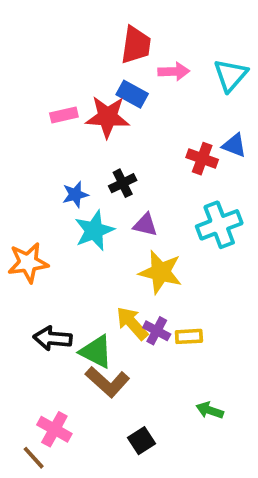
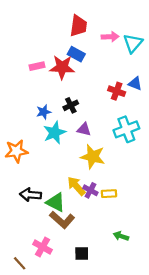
pink arrow: (174, 71) -> (110, 37), moved
pink cross: (54, 429) -> (42, 247), moved
black square: (142, 441) -> (82, 254), turned 32

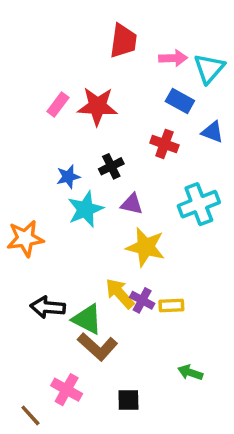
blue rectangle: (76, 54) -> (180, 101), moved
pink rectangle: (37, 66) -> (58, 104), turned -40
red cross: (117, 91) -> (164, 144), moved

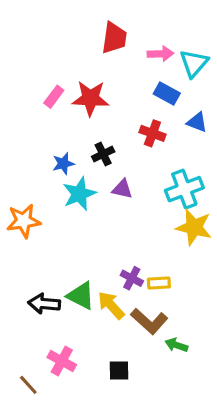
yellow star: (146, 247) -> (194, 227), moved
yellow arrow: (120, 293) -> (111, 305), moved
black arrow: (48, 307) -> (44, 304), moved
brown L-shape: (97, 347) -> (149, 321), moved

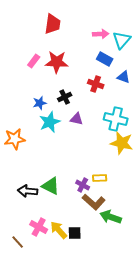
red trapezoid: (114, 38) -> (53, 24), moved
cyan cross: (184, 189) -> (116, 119), turned 35
purple cross: (132, 278) -> (83, 185), moved
yellow arrow: (111, 305) -> (59, 230), moved
green arrow: (176, 345) -> (111, 217), size x1.5

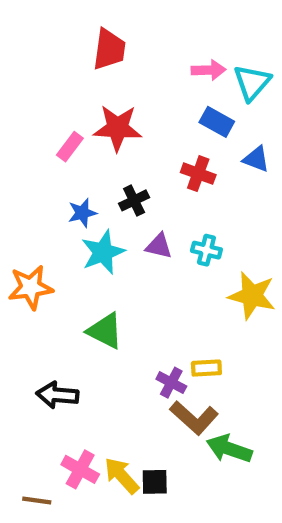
pink rectangle: (34, 61) -> (70, 147), moved
cyan cross: (116, 119) -> (206, 250), moved, size x0.6
green triangle: (51, 186) -> (105, 331), moved
brown line: (18, 242) -> (37, 500), turned -40

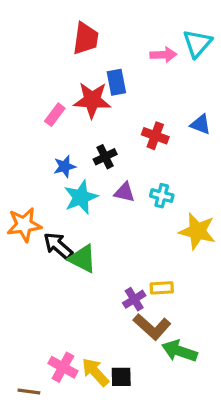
cyan triangle: (252, 83) -> (197, 43), moved
blue rectangle: (217, 122) -> (116, 82), moved, turned 50
purple cross: (171, 383) -> (134, 299), turned 30
black arrow: (57, 395) -> (58, 246), moved, turned 36

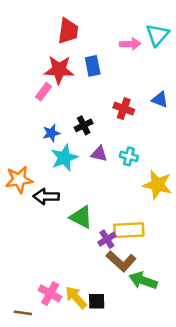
red star: (92, 100) -> (59, 70), moved
black arrow: (58, 246) -> (46, 196), turned -40
green triangle: (82, 259) -> (81, 217), moved
yellow rectangle: (162, 288) -> (129, 230), size x1.6

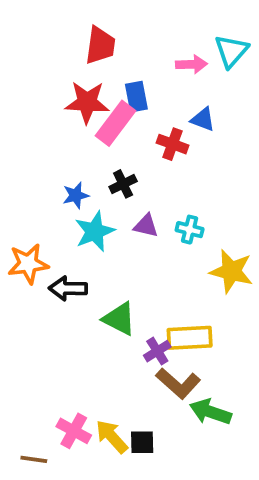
pink rectangle: (44, 92) -> (116, 123), moved, size x1.6
blue triangle: (160, 99) -> (203, 119), moved
red cross: (124, 109) -> (172, 144), moved

